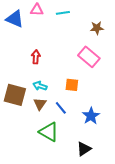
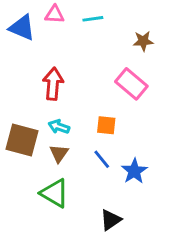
red arrow: (36, 57) -> (53, 84), size x1.5
blue line: (61, 108) -> (102, 159), moved
green triangle: (49, 132) -> (55, 193), moved
black triangle: (84, 149) -> (111, 220), moved

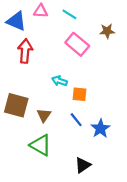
cyan line: (93, 19) -> (69, 14), turned 40
red arrow: (53, 84) -> (25, 51), moved
pink rectangle: (131, 84) -> (77, 44), moved
cyan arrow: (59, 127) -> (59, 81), moved

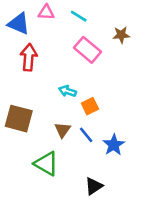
orange square: (79, 94) -> (90, 106), turned -32
brown triangle: (44, 115) -> (62, 130), moved

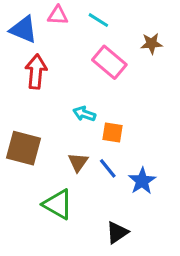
orange square: (90, 106) -> (112, 132), turned 35

